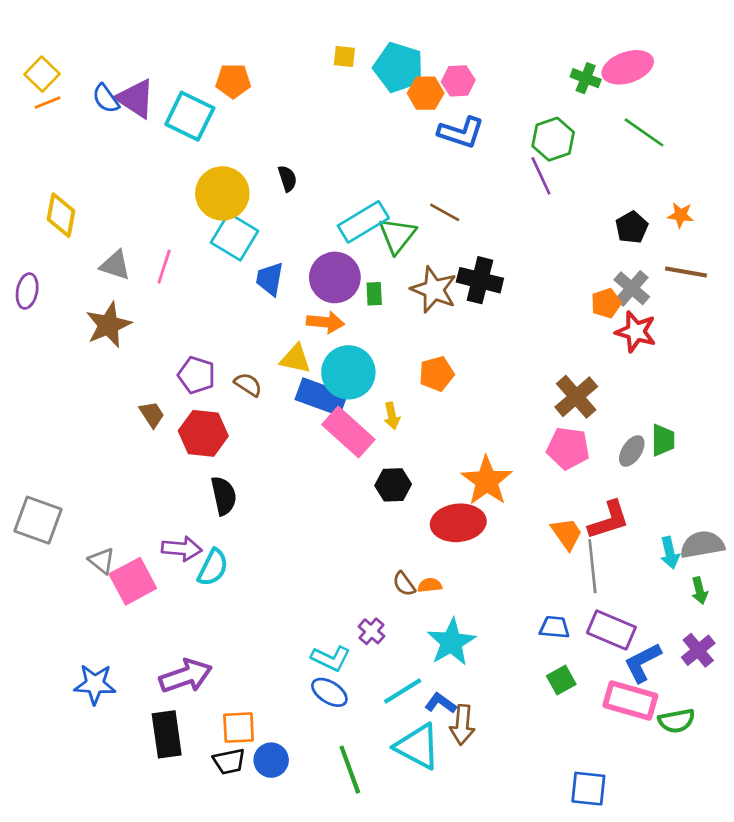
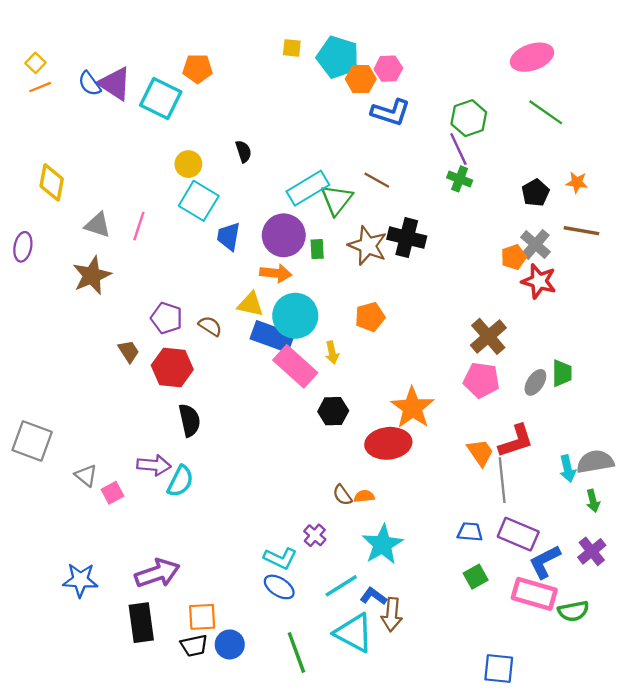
yellow square: (42, 74) -> (36, 63), size x0.7
green cross: (586, 78) -> (460, 179), moved
yellow circle: (222, 193) -> (188, 164), size x0.6
pink square: (133, 581) -> (113, 493), size x0.6

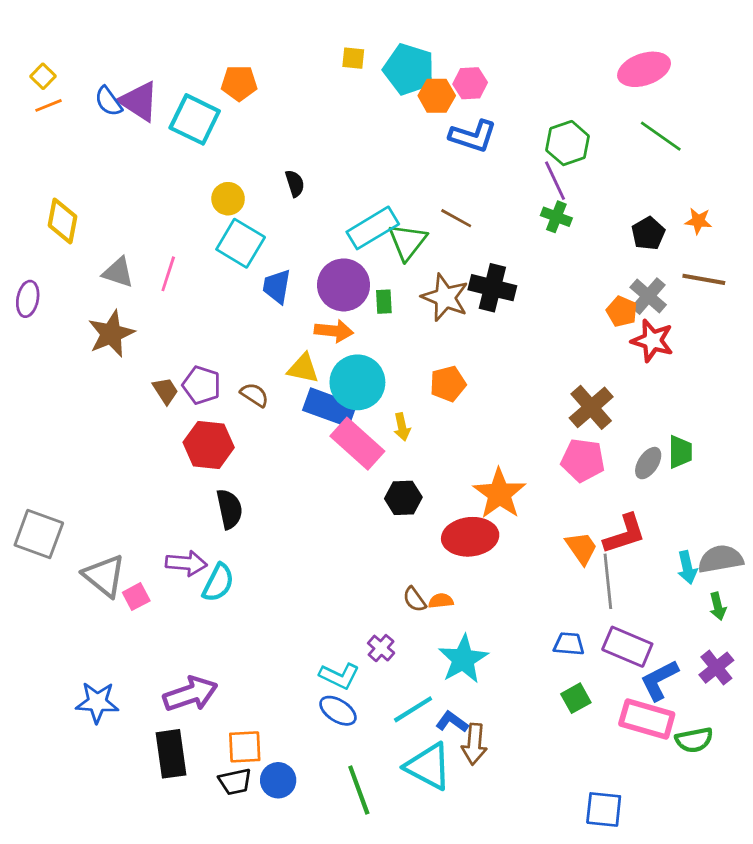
orange pentagon: (514, 257) -> (622, 311), turned -30
brown trapezoid: (129, 351) -> (165, 391), moved
gray triangle: (86, 475) -> (104, 576), size x1.6

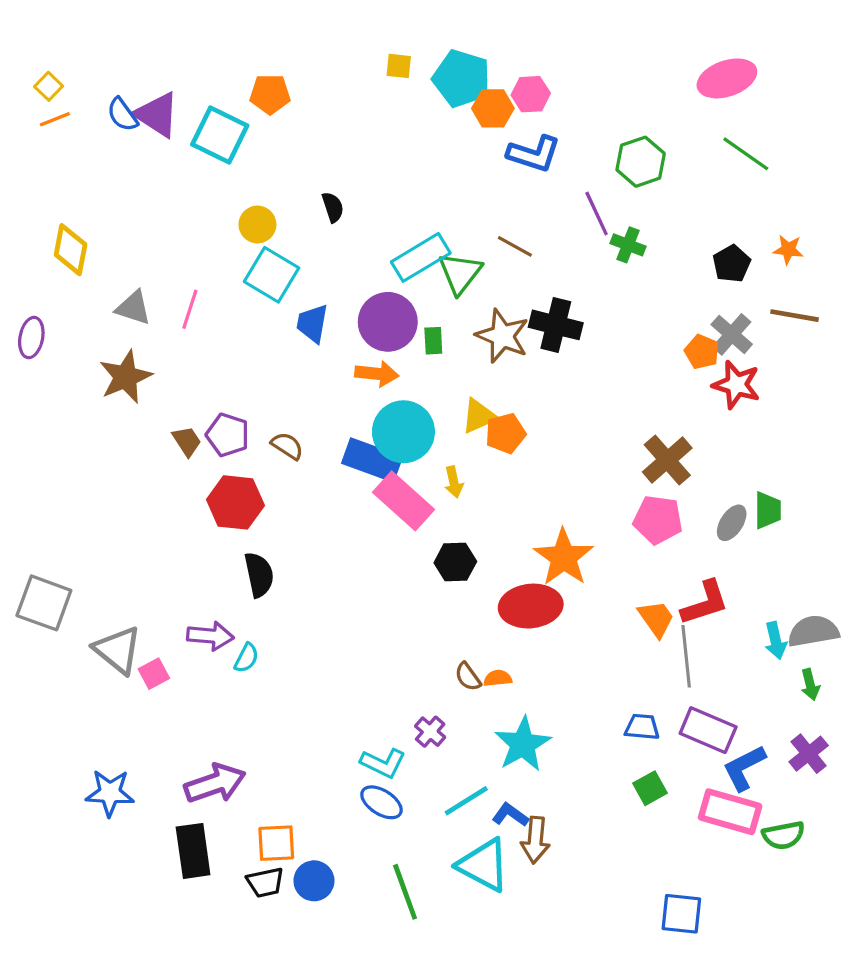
purple line: (555, 181) -> (597, 213), moved
yellow triangle: (303, 368) -> (479, 416), moved, turned -36
cyan semicircle: (218, 583) -> (246, 658), size x0.7

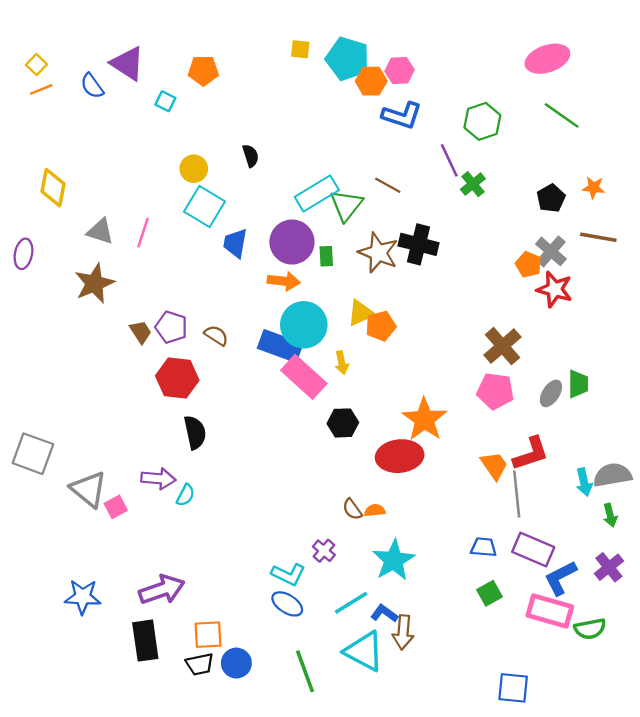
purple triangle: (157, 115) -> (128, 63), moved
cyan square: (220, 135) -> (165, 101), size x0.5
green cross: (628, 245) -> (473, 184), turned 30

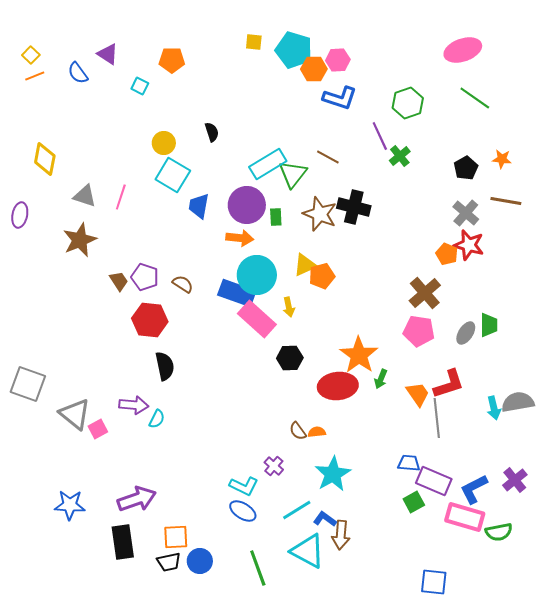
purple triangle: (128, 63) -> (108, 54), size x0.7
orange pentagon: (528, 264) -> (447, 254), moved
green arrow: (610, 515) -> (381, 379), moved, turned 36
purple rectangle: (533, 550) -> (434, 481), moved

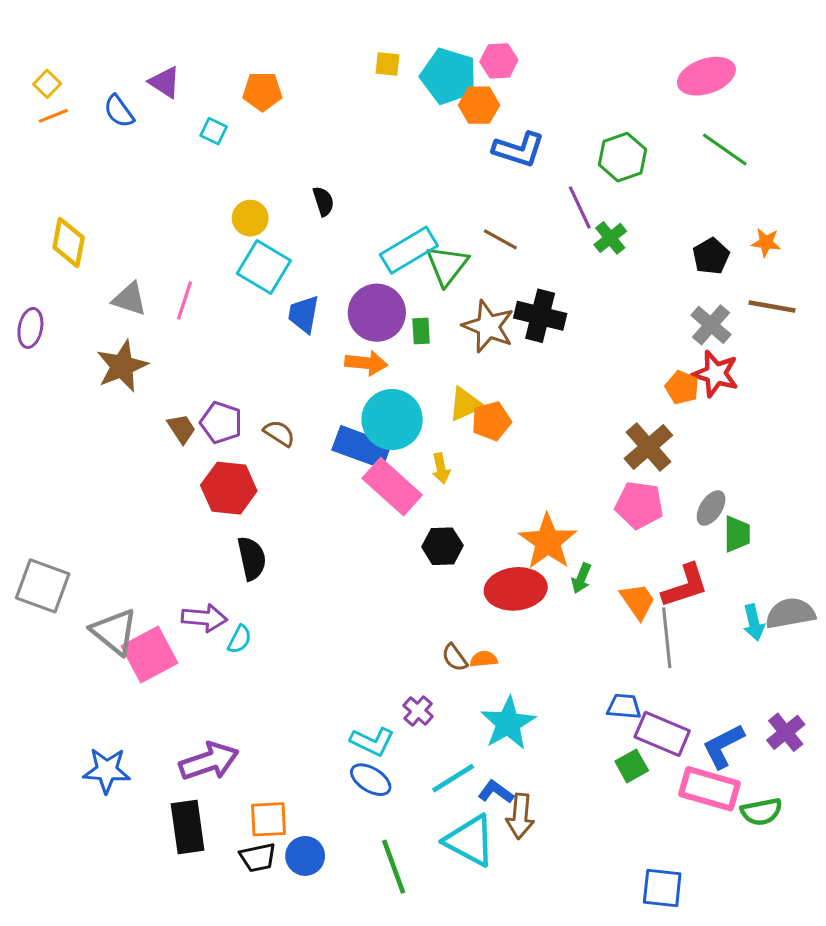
pink hexagon: (338, 60) -> (499, 61), moved
green trapezoid: (489, 325) -> (737, 534), moved
pink square: (98, 429) -> (149, 655), size x1.8

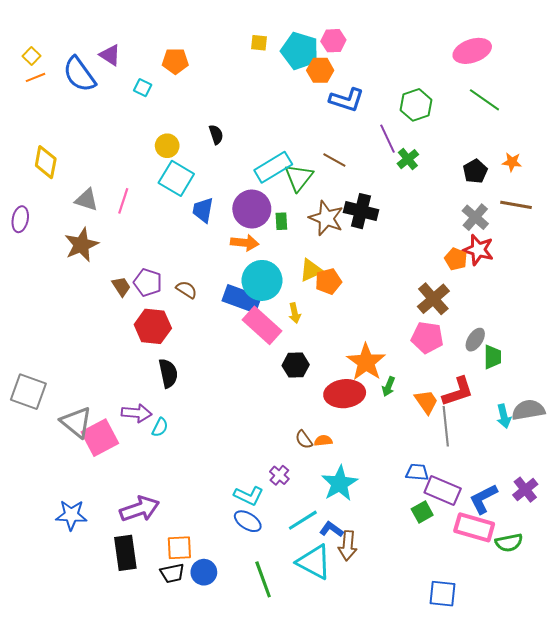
blue semicircle: (119, 111) -> (79, 74), size x1.6

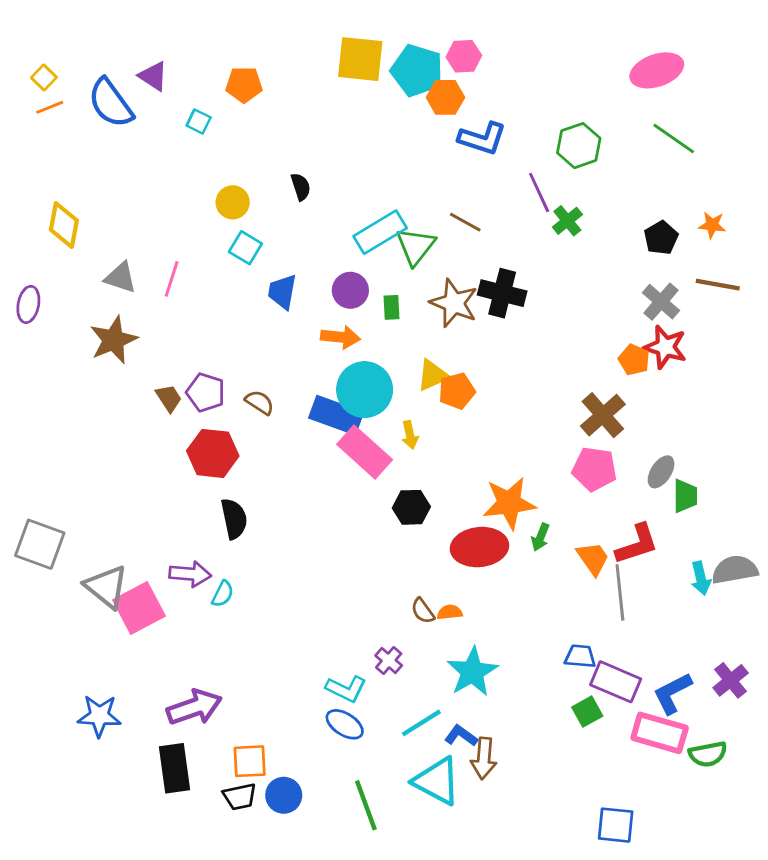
yellow square: (259, 43) -> (360, 59), size x2.0
cyan square: (176, 178) -> (245, 248), size x0.7
purple circle: (252, 209) -> (350, 290), size x0.7
orange star: (366, 362) -> (509, 503), turned 30

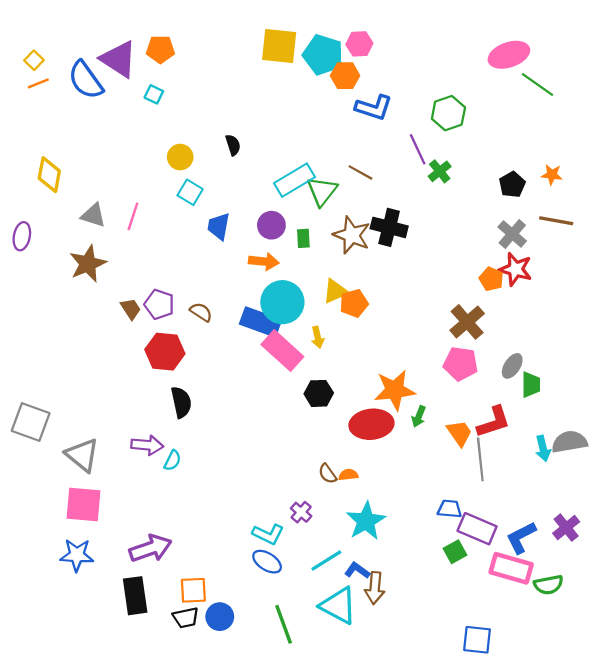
purple triangle: (153, 76) -> (119, 59), size x1.6
orange pentagon: (244, 85) -> (160, 49), moved
green line: (674, 138) -> (538, 84), moved
pink square: (139, 608) -> (83, 504), moved, turned 33

